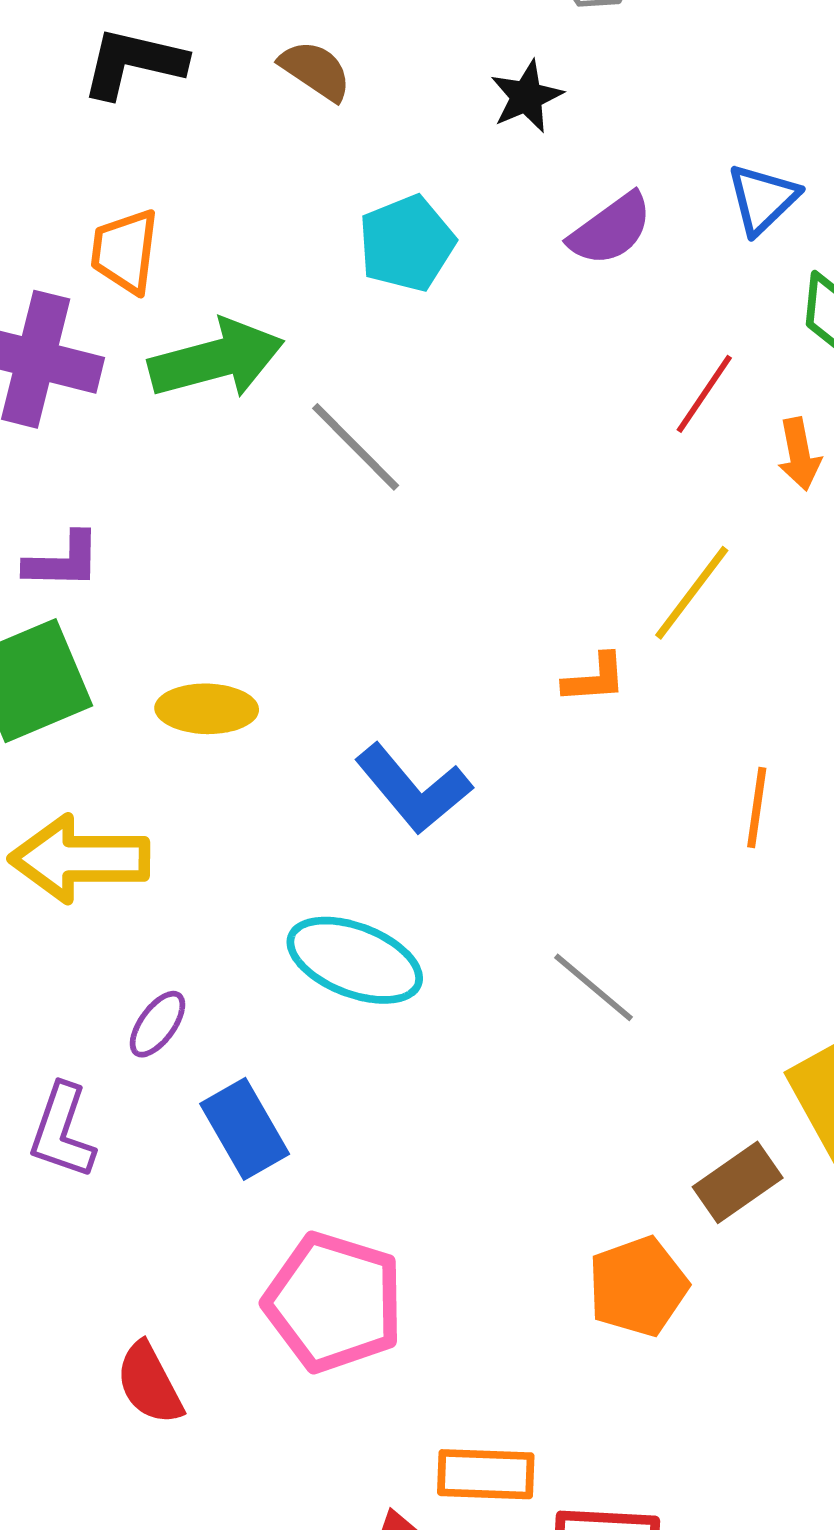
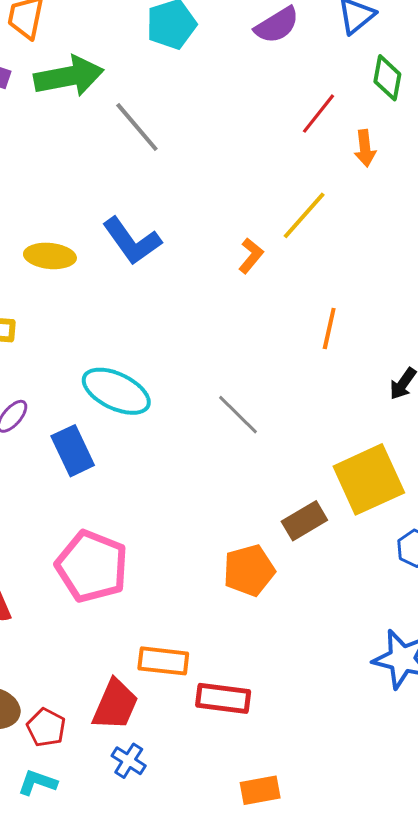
orange L-shape: (595, 678) -> (251, 256), turned -51
blue L-shape: (413, 789) -> (132, 241), moved
blue rectangle: (245, 1129) -> (73, 451), moved

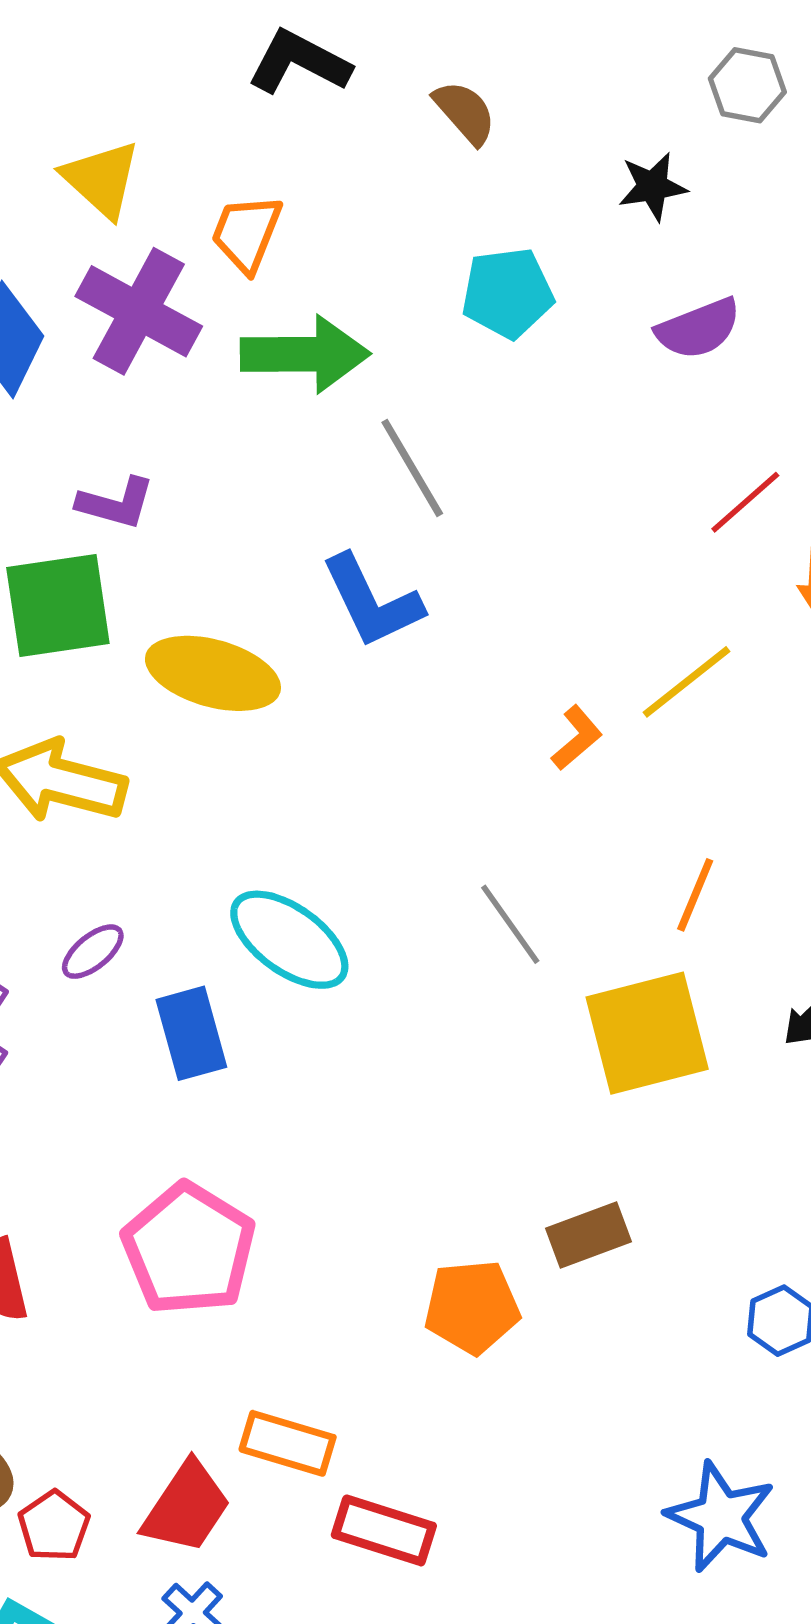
blue L-shape: (132, 241) -> (372, 601), moved
yellow ellipse: (50, 256) -> (213, 673), size x1.4
gray line: (238, 415) -> (510, 924), moved
yellow square: (369, 479) -> (647, 1033), moved

